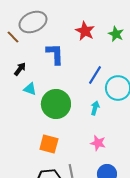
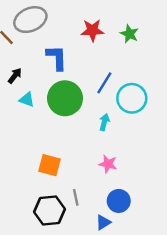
red star: (85, 31) -> (92, 30), turned -30
green circle: (56, 104) -> (65, 98), moved

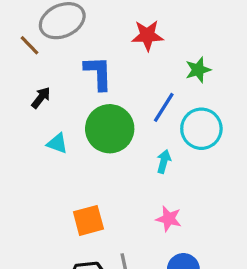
green star: (129, 34) -> (198, 70), moved, turned 30
cyan triangle: (27, 99) -> (57, 143), moved
orange square: (49, 165) -> (88, 220), turned -30

